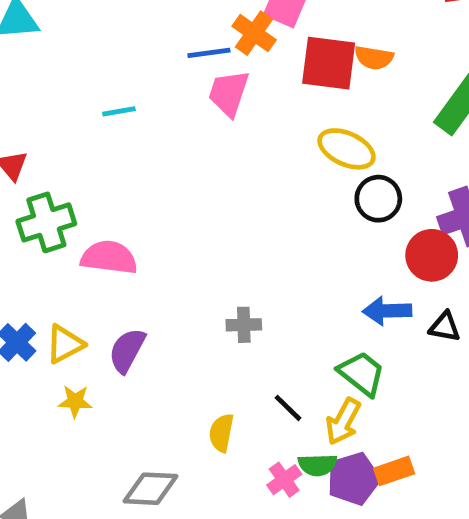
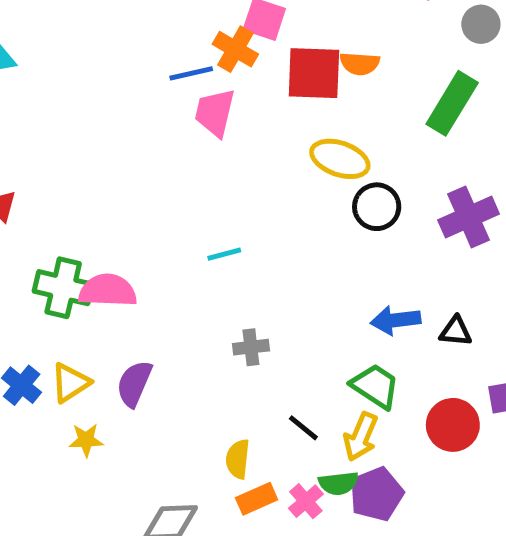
cyan line: (119, 111) -> (224, 254), moved
green cross: (46, 222) -> (63, 288), moved, turned 36
red circle: (432, 255) -> (453, 425), moved
orange rectangle: (394, 471) -> (257, 499), moved

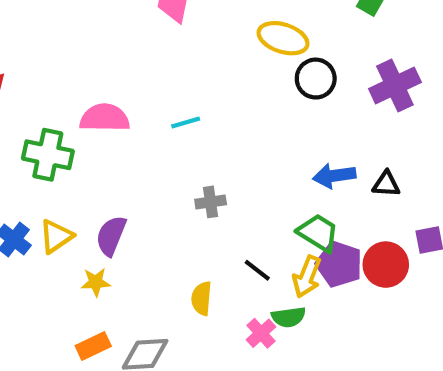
pink semicircle: (108, 291) -> (105, 118), moved
yellow star: (86, 440) -> (96, 282), moved
purple pentagon: (376, 494) -> (339, 264), moved, turned -30
orange rectangle: (257, 499) -> (93, 346), moved

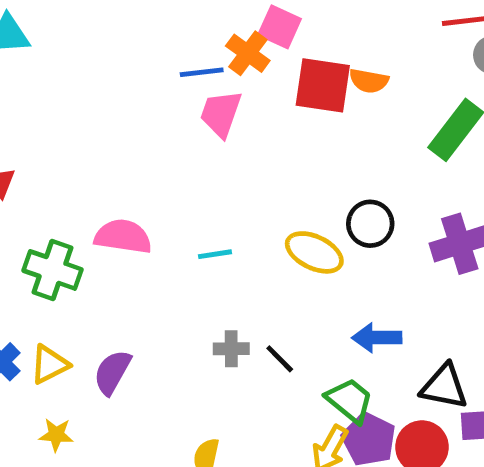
yellow ellipse: (283, 38) -> (314, 252), moved
black triangle: (386, 184) -> (444, 387), moved, size x1.5
black line: (257, 270) -> (280, 359), moved
yellow star: (96, 282) -> (56, 435), moved

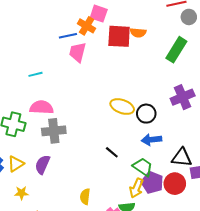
black circle: (370, 224) -> (146, 114), moved
cyan line: (215, 254) -> (36, 74), moved
gray cross: (231, 349) -> (54, 131), moved, size x1.6

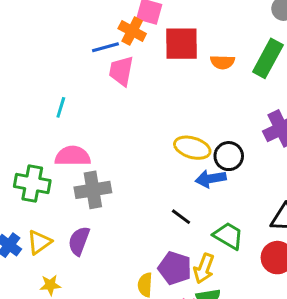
orange semicircle: (138, 33) -> (222, 62), moved
cyan line: (36, 74) -> (61, 107), turned -56
blue arrow: (152, 140) -> (211, 179), moved
purple pentagon: (152, 183) -> (175, 268), moved
yellow arrow: (136, 188) -> (204, 268), moved

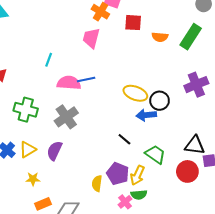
red square: (181, 44) -> (133, 23), size x0.7
blue line: (105, 47) -> (86, 79), moved
pink semicircle: (73, 156) -> (69, 83), moved
gray cross: (93, 190) -> (66, 117), turned -30

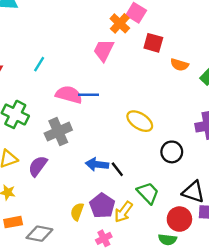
cyan line: (49, 60) -> (39, 64), moved
black circle: (160, 101) -> (172, 152), moved
blue arrow: (146, 115) -> (97, 164), moved
green semicircle: (139, 195) -> (168, 240), moved

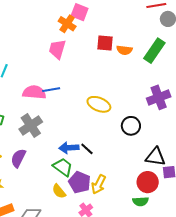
red square: (153, 43) -> (105, 43), moved
green trapezoid: (148, 193) -> (63, 167), moved
yellow semicircle: (77, 212) -> (59, 191), turned -49

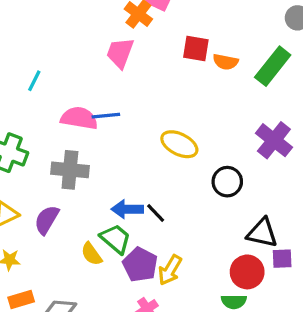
purple cross: (159, 97) -> (274, 140), turned -35
gray cross: (31, 126) -> (70, 170), turned 35
yellow semicircle: (59, 191) -> (92, 254), moved

